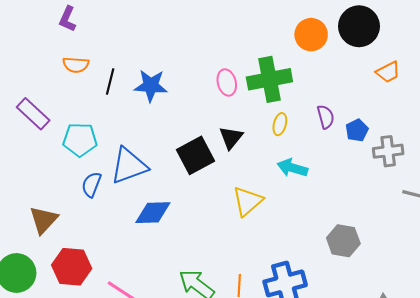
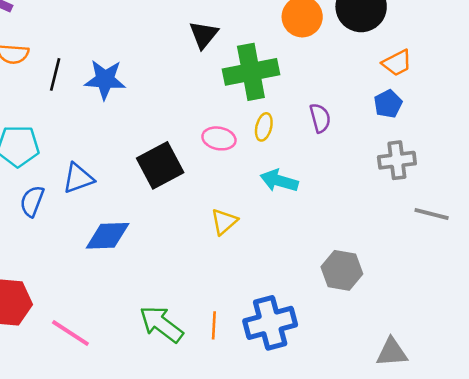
pink ellipse: (227, 82) -> (219, 138), moved, turned -65
blue pentagon: (357, 130) -> (388, 104), moved
black triangle: (231, 138) -> (204, 35), moved
blue triangle: (129, 166) -> (78, 178), size x0.7
yellow triangle: (248, 201) -> (224, 222), size x0.7

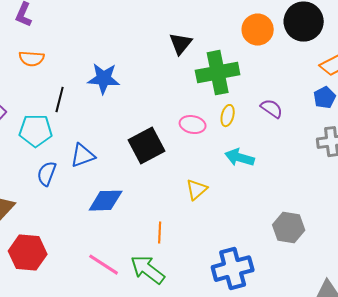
black line: (55, 74) -> (60, 100), moved
purple semicircle: (320, 118) -> (272, 109), turned -40
orange line: (214, 325) -> (160, 233), moved
pink line: (70, 333) -> (104, 265), moved

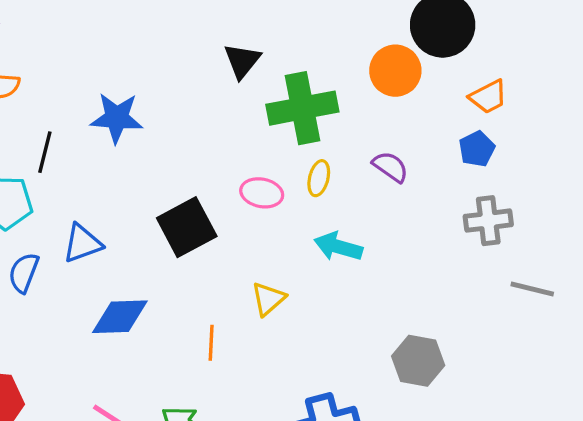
orange circle: (258, 30) -> (395, 71), moved
orange line: (160, 233) -> (211, 343), moved

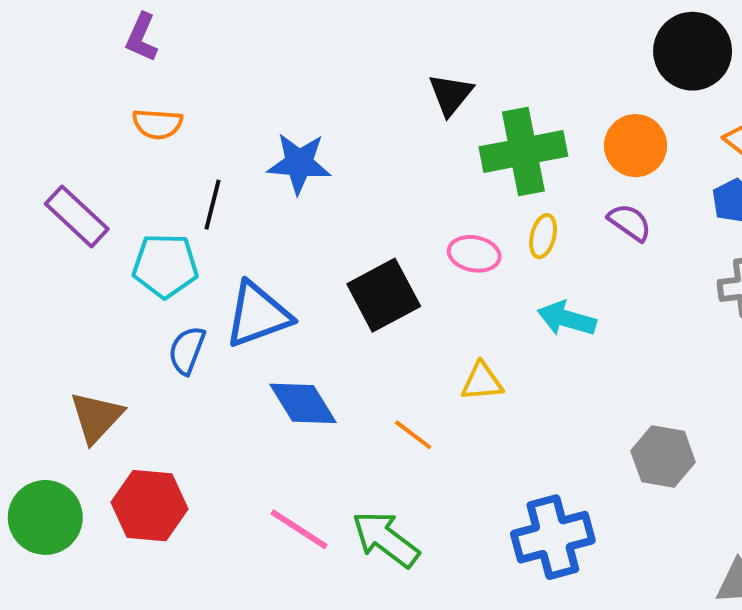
orange circle: (395, 71) -> (636, 146), moved
blue triangle: (82, 243) -> (258, 315), size x1.4
yellow triangle: (268, 299) -> (482, 382), turned 36
blue diamond: (120, 317) -> (303, 403), turned 60
orange line: (211, 343) -> (413, 435), turned -56

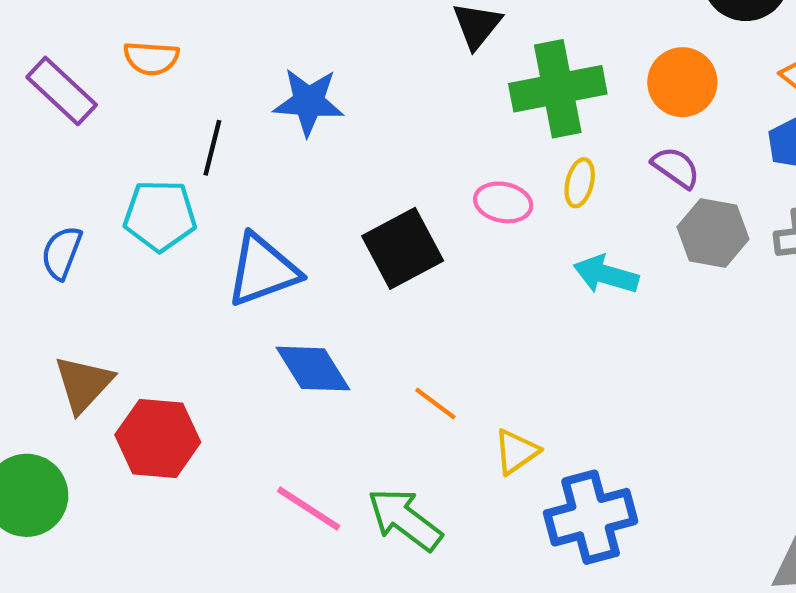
purple rectangle: (77, 216) -> (62, 91), moved
blue semicircle: (187, 350) -> (62, 253), moved
yellow triangle: (482, 382) -> (516, 452), moved, turned -30
gray hexagon: (663, 456) -> (713, 233), moved
red hexagon: (150, 506) -> (158, 438), moved

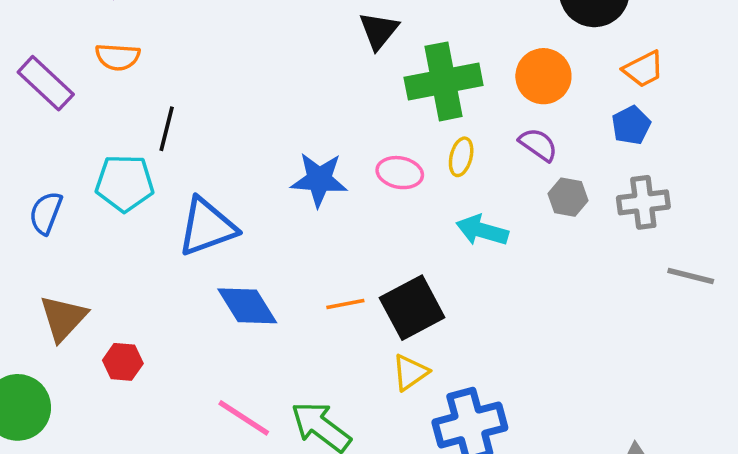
blue star: (309, 102) -> (319, 180), moved
gray hexagon: (713, 233) -> (568, 197), size x0.7
black square: (403, 248) -> (412, 308), moved
orange line: (435, 404) -> (345, 304), moved, turned -48
red hexagon: (158, 438) -> (123, 362), size x0.6

